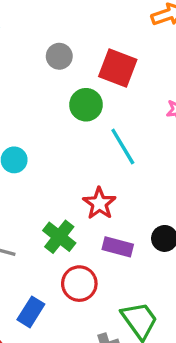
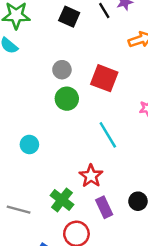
green circle: (86, 105) -> (67, 99), moved
purple rectangle: (118, 247) -> (104, 207), turned 50

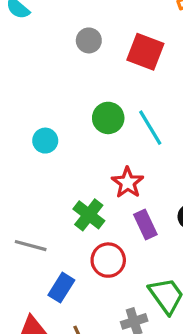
green circle: (67, 99) -> (108, 118), moved
gray line: (19, 210) -> (31, 246), moved

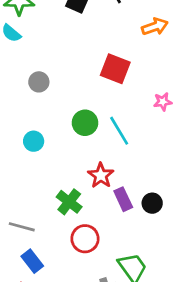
gray circle: (89, 40) -> (39, 82), moved
purple rectangle: (145, 225) -> (123, 199), moved
blue rectangle: (61, 288) -> (32, 261), moved, turned -70

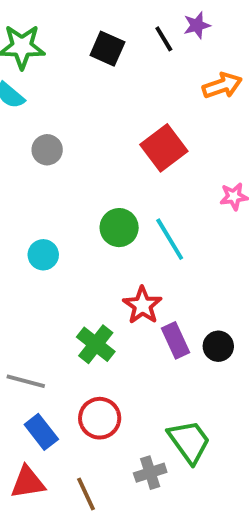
red square: (115, 69) -> (164, 148), turned 32
gray circle: (39, 82) -> (47, 150), moved
red circle: (85, 239) -> (100, 418), moved

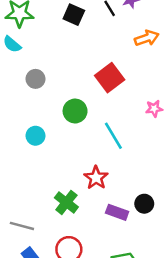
green circle: (119, 228) -> (75, 111), moved
cyan circle: (43, 255) -> (35, 136), moved
purple rectangle: (175, 340) -> (117, 212), moved, turned -45

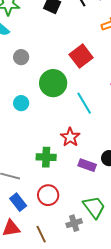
green circle: (75, 111) -> (53, 83), size x1.4
green cross: (66, 202) -> (46, 157), turned -36

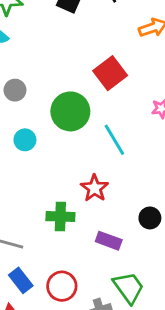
gray circle: (21, 57) -> (15, 90), moved
purple rectangle: (87, 165) -> (109, 241), moved
red circle: (48, 195) -> (62, 286), moved

